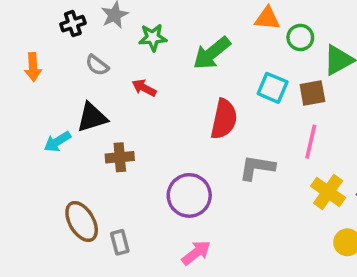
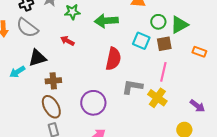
green circle: (300, 37) -> (158, 22), moved
green arrow: (212, 53) -> (106, 21), turned 35
gray semicircle: (97, 65) -> (27, 28), moved, size x1.6
yellow cross: (328, 192) -> (157, 98), moved
brown ellipse: (82, 221) -> (51, 107), moved

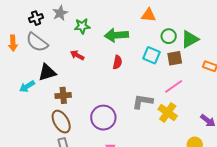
red semicircle: (113, 59) -> (117, 62), moved, size x0.6
pink line: (163, 72) -> (174, 86), turned 42

